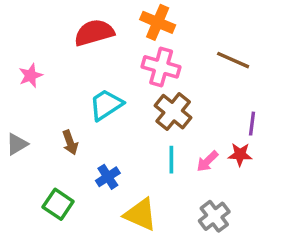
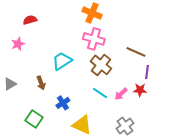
red semicircle: (94, 33) -> (30, 20), moved, size x0.6
brown line: (233, 60) -> (136, 52), moved
cyan line: (171, 160) -> (100, 93), turned -56

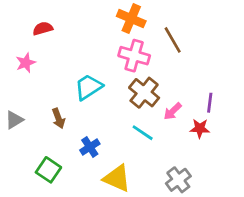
brown line: (136, 52) -> (173, 40), moved, turned 36
pink arrow: (121, 94) -> (173, 111), moved

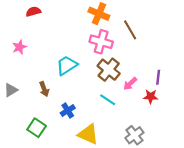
red semicircle: (43, 29) -> (33, 12), moved

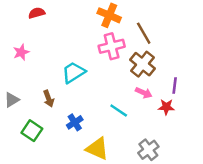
pink cross: (101, 42) -> (112, 46), turned -30
brown cross: (109, 70) -> (142, 64), moved
pink arrow: (130, 84) -> (144, 93), turned -112
green square: (37, 128) -> (32, 131), moved

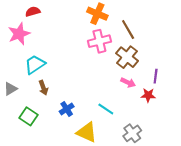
pink star: (21, 52) -> (19, 34), moved, size x1.5
cyan trapezoid: (74, 72) -> (35, 64), moved
cyan line: (119, 110) -> (106, 109), moved

